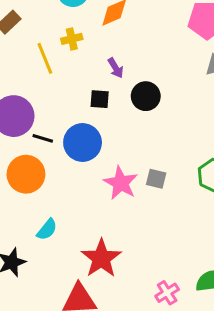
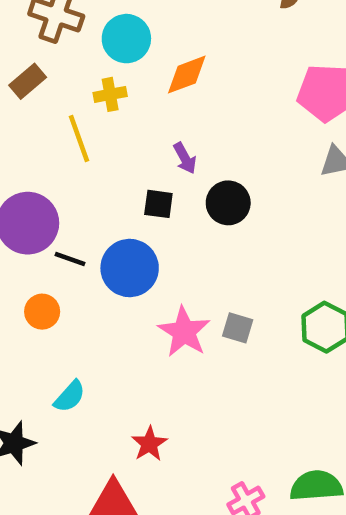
yellow cross: (72, 39) -> (110, 94), moved
orange circle: (26, 174) -> (42, 312), size x0.6
red star: (101, 258) -> (149, 444), size x0.6

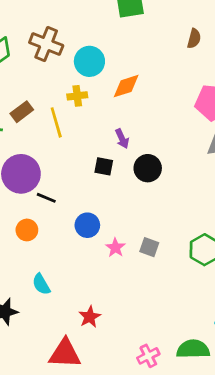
brown rectangle: (28, 81) -> (22, 112), moved
blue circle: (130, 268) -> (87, 225), moved, size x0.7
pink star: (184, 332) -> (115, 248), size x0.6
cyan semicircle: (70, 396) -> (41, 284), turned 105

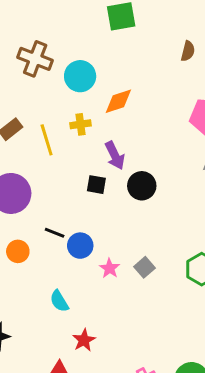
yellow cross: (77, 96) -> (81, 124), moved
purple arrow: (122, 139) -> (115, 156), size x1.4
black line: (46, 198) -> (55, 233), moved
gray square: (149, 247) -> (145, 267), turned 30
cyan semicircle: (41, 284) -> (59, 301), moved

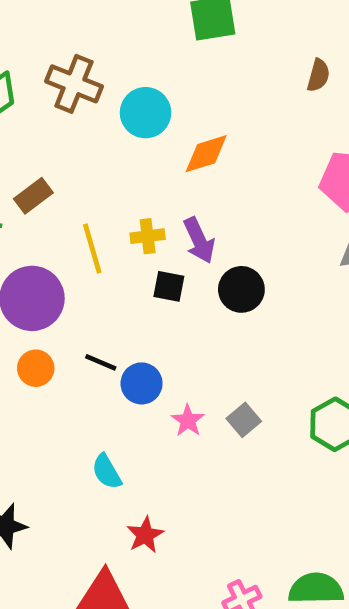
yellow cross: (81, 124) -> (148, 236), moved
yellow line: (47, 140) -> (92, 248), moved
orange circle: (18, 251) -> (36, 368), moved

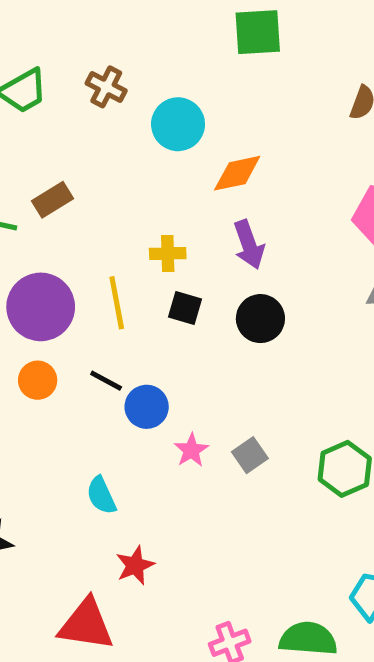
brown cross: (74, 84) -> (106, 87), size x0.7
purple arrow: (199, 240) -> (249, 245), moved
yellow line: (92, 248) -> (117, 303), moved

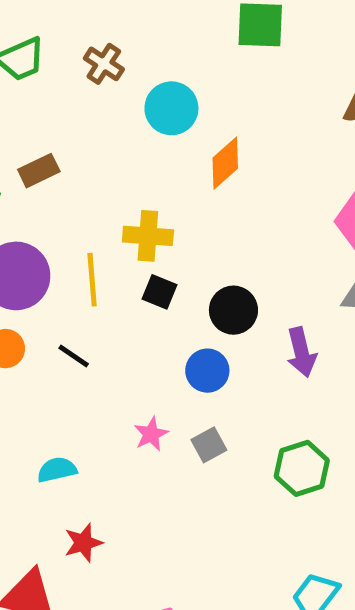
orange diamond: (237, 173) -> (225, 163), turned -36
purple arrow: (249, 245) -> (301, 352), moved
yellow cross: (168, 253) -> (148, 236), size x1.4
blue circle: (147, 407) -> (207, 371), moved
cyan semicircle: (101, 495) -> (57, 470), turned 96

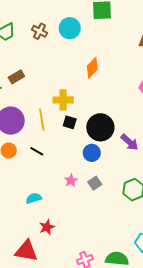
cyan circle: (171, 108) -> (70, 28), moved
black circle: (233, 310) -> (100, 127), size x1.4
purple arrow: (301, 352) -> (130, 142), turned -30

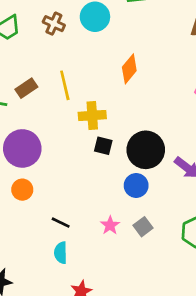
yellow line: (42, 120) -> (65, 85), moved
black line: (37, 151) -> (61, 223), moved
cyan semicircle: (34, 198) -> (61, 253), turned -70

